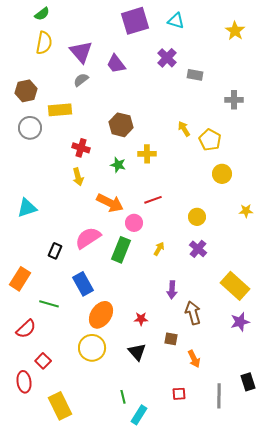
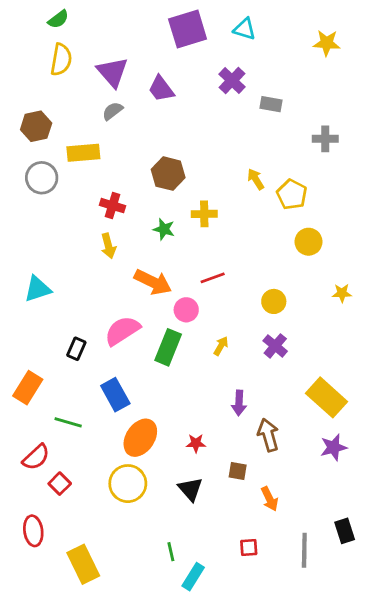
yellow star: (235, 31) -> (327, 43), turned -30
red square: (43, 361) -> (60, 484), moved

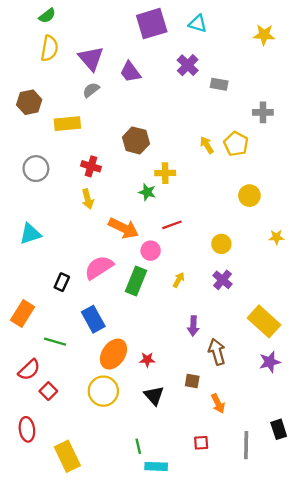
gray circle: (42, 178) -> (36, 169), moved
yellow pentagon: (292, 194) -> (236, 144), moved
green star: (164, 229) -> (147, 192), moved
red star: (196, 443) -> (147, 360), moved
cyan rectangle: (193, 577) -> (156, 466), turned 60

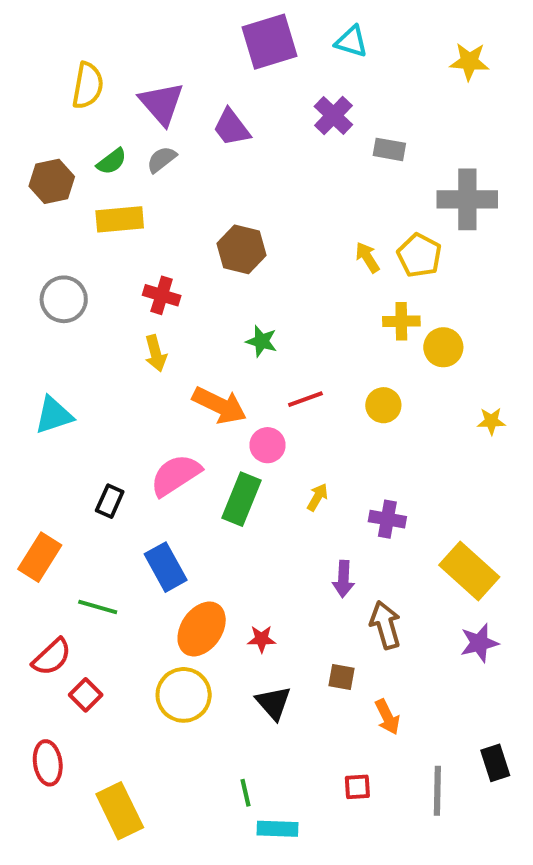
green semicircle: (47, 16) -> (112, 161), moved
gray cross: (263, 112) -> (467, 199), size x1.6
yellow cross: (165, 173) -> (401, 321), moved
yellow circle: (221, 244) -> (383, 405), moved
purple cross: (222, 280) -> (387, 519), moved, turned -30

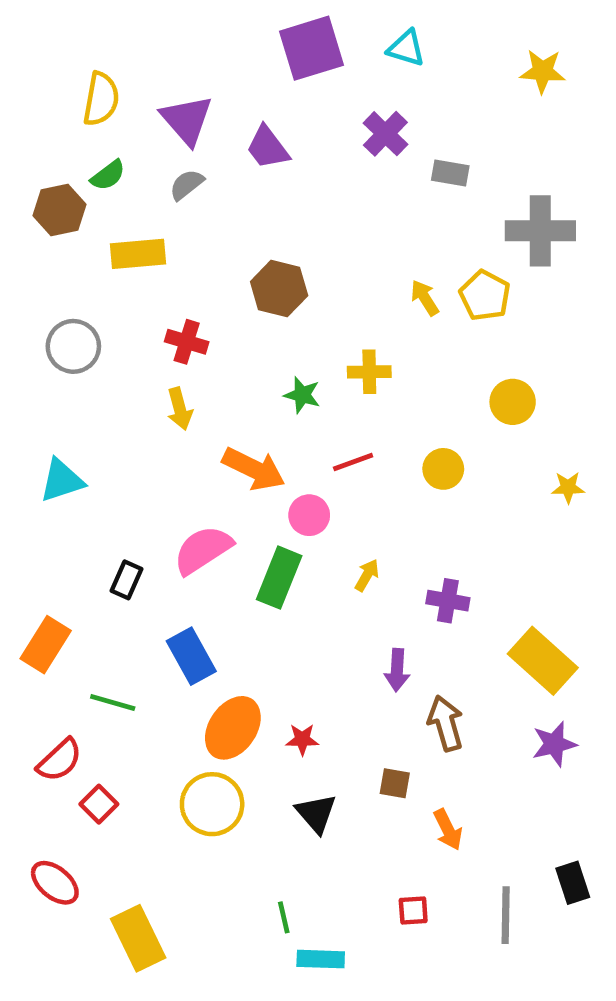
green semicircle: (112, 161) -> (108, 175), moved
yellow cross: (401, 321) -> (369, 372), moved
red ellipse: (48, 763) -> (55, 883), turned -42

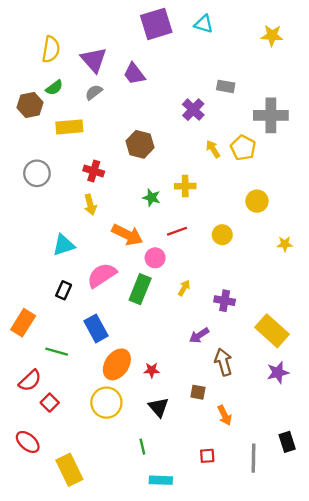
purple cross: (385, 134) -> (193, 110), moved
cyan triangle: (62, 480) -> (64, 245), moved
purple arrow: (397, 670) -> (199, 335), turned 54
green line: (284, 917) -> (142, 447), moved

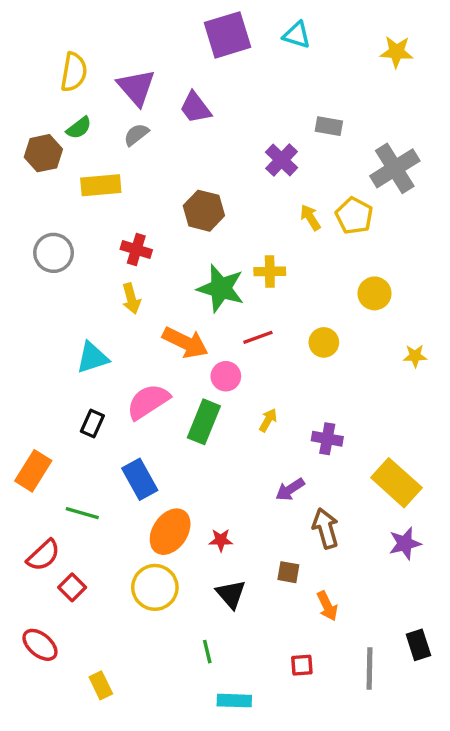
gray cross: (271, 115) -> (395, 168), turned -32
green star: (152, 198) -> (221, 288), size x1.8
yellow rectangle: (69, 470) -> (101, 685), size x0.6

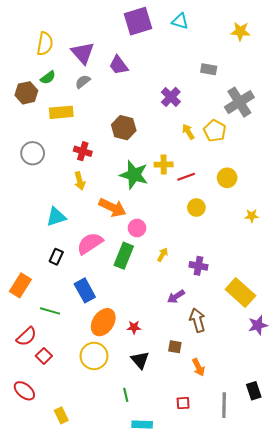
gray rectangle: (329, 126) -> (209, 69), moved
red line: (258, 337) -> (186, 177), moved
purple star: (405, 543) -> (258, 325), moved

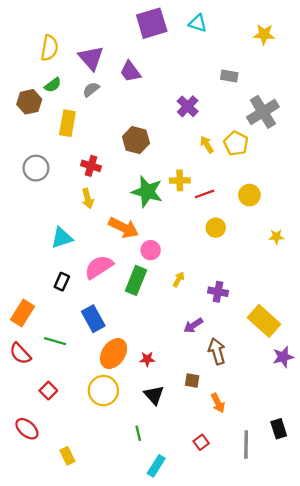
yellow rectangle: (61, 112) -> (67, 123), turned -75
red semicircle: (26, 337) -> (20, 353), moved, turned 90
red square: (183, 403) -> (201, 442), turned -32
cyan rectangle: (142, 425) -> (156, 466), turned -60

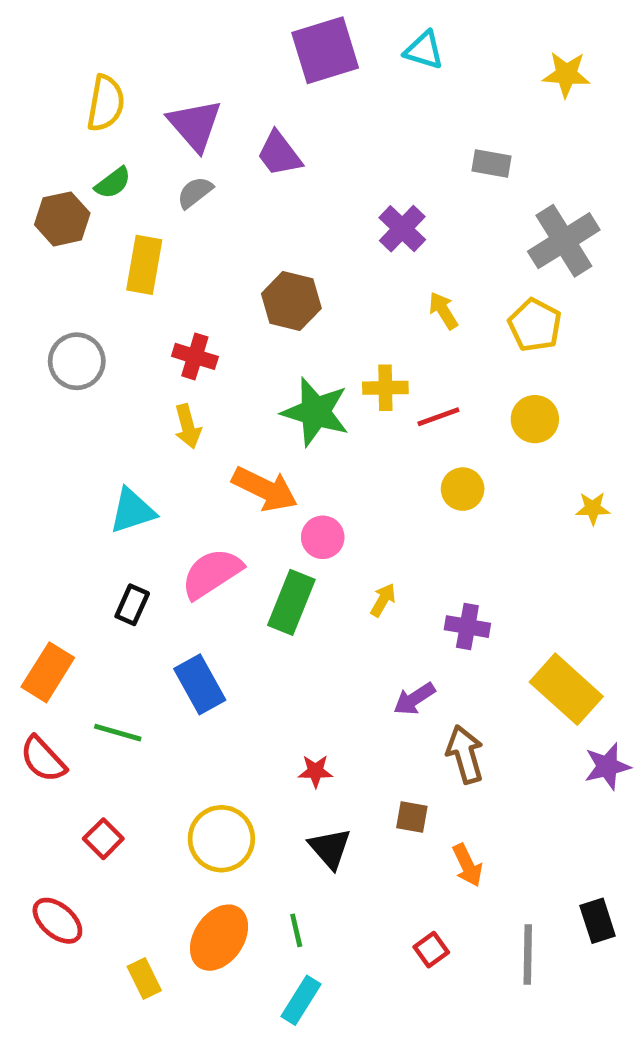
yellow pentagon: (236, 143) -> (535, 325), moved
orange ellipse: (113, 353) -> (219, 938), moved
cyan rectangle: (156, 466) -> (301, 1000), moved

